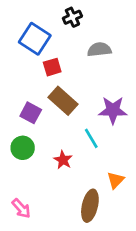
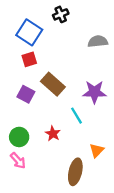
gray semicircle: (99, 50) -> (98, 41), moved
red square: (52, 67) -> (29, 59), moved
green circle: (23, 148) -> (19, 137), moved
pink arrow: (21, 208) -> (18, 161), moved

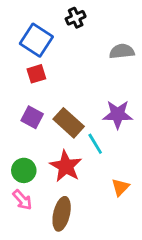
brown rectangle: (53, 84) -> (69, 123), moved
red star: (53, 134) -> (66, 166), size x1.6
brown ellipse: (75, 172) -> (62, 214), moved

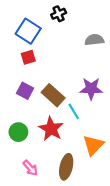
orange triangle: (120, 187) -> (93, 145), size x1.5
pink arrow: (22, 200) -> (30, 168), moved
brown ellipse: (62, 214) -> (66, 167), moved

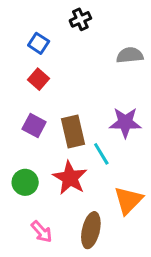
blue square: (28, 31) -> (39, 43), size x0.6
red square: (28, 57) -> (39, 79), turned -32
brown rectangle: (53, 95) -> (73, 131), turned 35

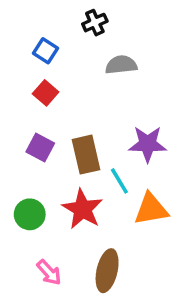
gray semicircle: (130, 55) -> (121, 65), moved
orange triangle: (128, 200) -> (151, 209), moved, turned 36

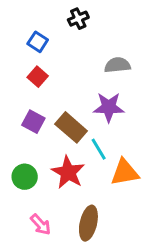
gray semicircle: (121, 65) -> (117, 65), moved
purple star: (148, 144) -> (109, 107), moved
brown rectangle: (86, 155) -> (71, 127), turned -36

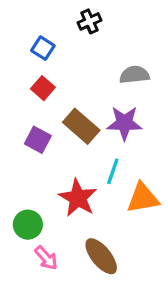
brown rectangle: (71, 127) -> (81, 126), moved
cyan line: (99, 149) -> (113, 171), turned 50
green circle: (25, 177) -> (28, 225), moved
brown ellipse: (88, 223) -> (101, 256), turned -52

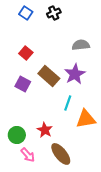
blue square: (43, 48) -> (26, 13), moved
purple star: (124, 123) -> (75, 74), turned -30
red star: (78, 198) -> (45, 130), moved, size x0.7

